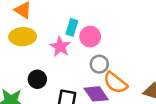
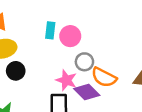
pink star: (60, 47) -> (66, 80), moved
black circle: (37, 79) -> (16, 71), moved

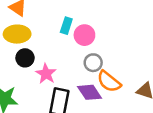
pink star: (66, 80) -> (46, 74), moved

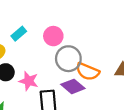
cyan rectangle: (66, 26) -> (19, 34), moved, turned 48
gray circle: (93, 63) -> (68, 59), size x1.5

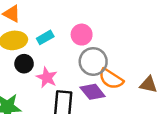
cyan rectangle: (19, 34) -> (45, 37), moved

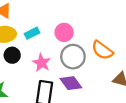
pink star: (47, 77) -> (42, 63), moved
orange semicircle: (111, 79) -> (102, 50), moved

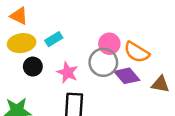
pink circle: (64, 32) -> (109, 44), moved
purple diamond: (71, 83) -> (127, 76), moved

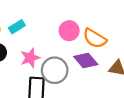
gray circle: (103, 62) -> (55, 70), moved
pink star: (68, 72) -> (30, 58), turned 30

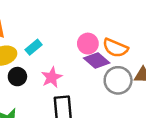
purple diamond: (86, 61) -> (97, 60), moved
gray circle: (55, 70) -> (118, 80), moved

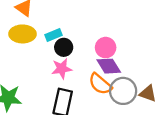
orange semicircle: (115, 48) -> (100, 84), moved
black circle: (17, 77) -> (64, 47), moved

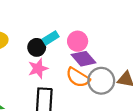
cyan rectangle: (54, 35) -> (51, 38), moved

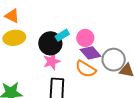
black circle: (37, 47) -> (50, 43), size x1.5
gray circle: (101, 81) -> (114, 60), moved

